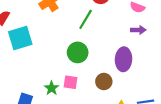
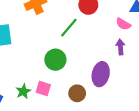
purple arrow: (138, 30) -> (120, 47), turned -104

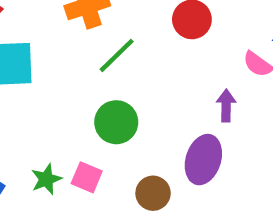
green line: (69, 28) -> (117, 55), moved
purple arrow: (120, 47) -> (226, 106), moved

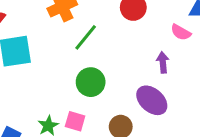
purple ellipse: (203, 160) -> (152, 100), turned -60

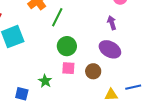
pink square: (75, 121) -> (68, 68), moved

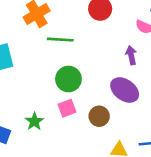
green line: (57, 17) -> (60, 40), turned 60
pink square: (68, 68) -> (67, 108), turned -32

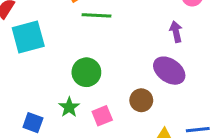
green circle: (68, 79) -> (86, 72), moved
pink square: (67, 108) -> (102, 116), moved

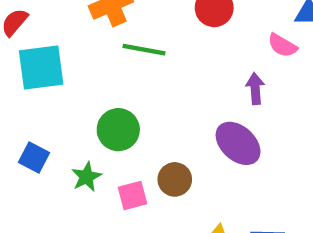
brown circle: (141, 100) -> (175, 179), moved
blue square: (33, 123) -> (34, 158), moved

